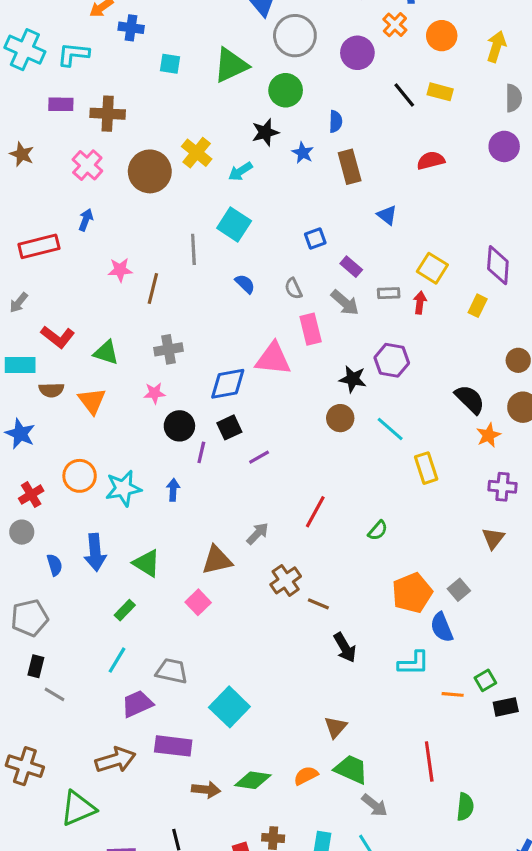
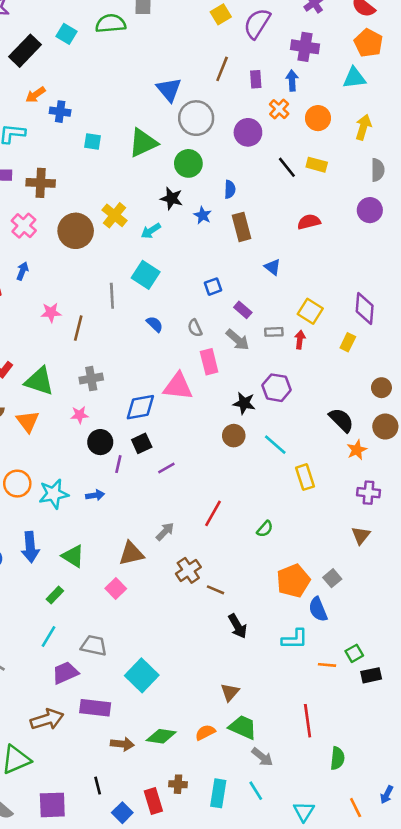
black star: (265, 132) -> (172, 198), turned 30
green triangle: (106, 353) -> (39, 381), size x1.4
blue arrow: (173, 490) -> (95, 495), turned 78

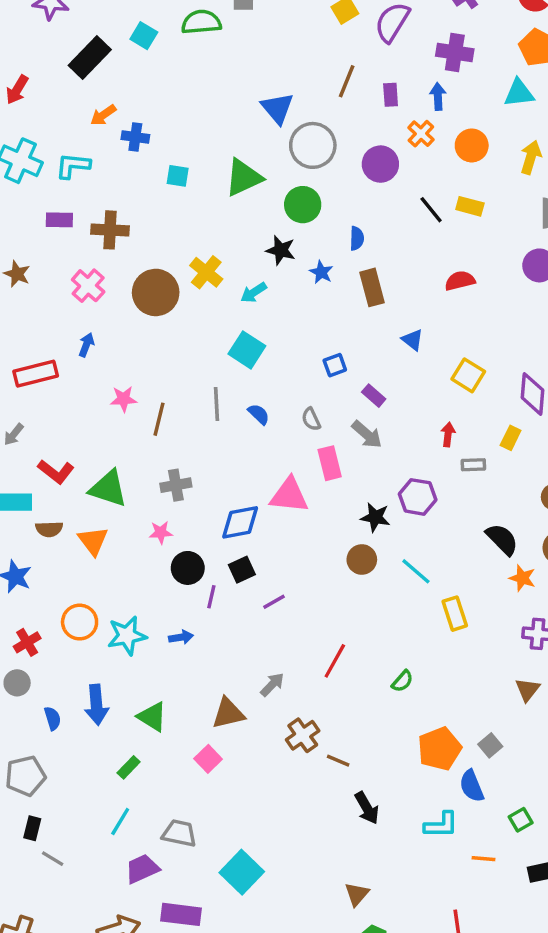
gray line: (112, 296) -> (216, 404), moved
yellow square: (310, 311) -> (468, 375), moved
gray rectangle: (274, 332) -> (473, 465), moved
orange star: (357, 450) -> (522, 578), turned -30
green square: (354, 653) -> (521, 820), moved

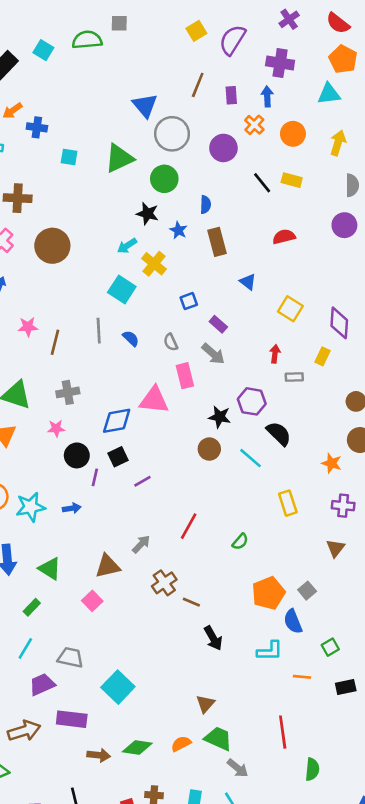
yellow cross: (206, 272) -> (154, 264), moved
black semicircle: (502, 539) -> (279, 434), moved
yellow rectangle: (455, 614) -> (288, 503), moved

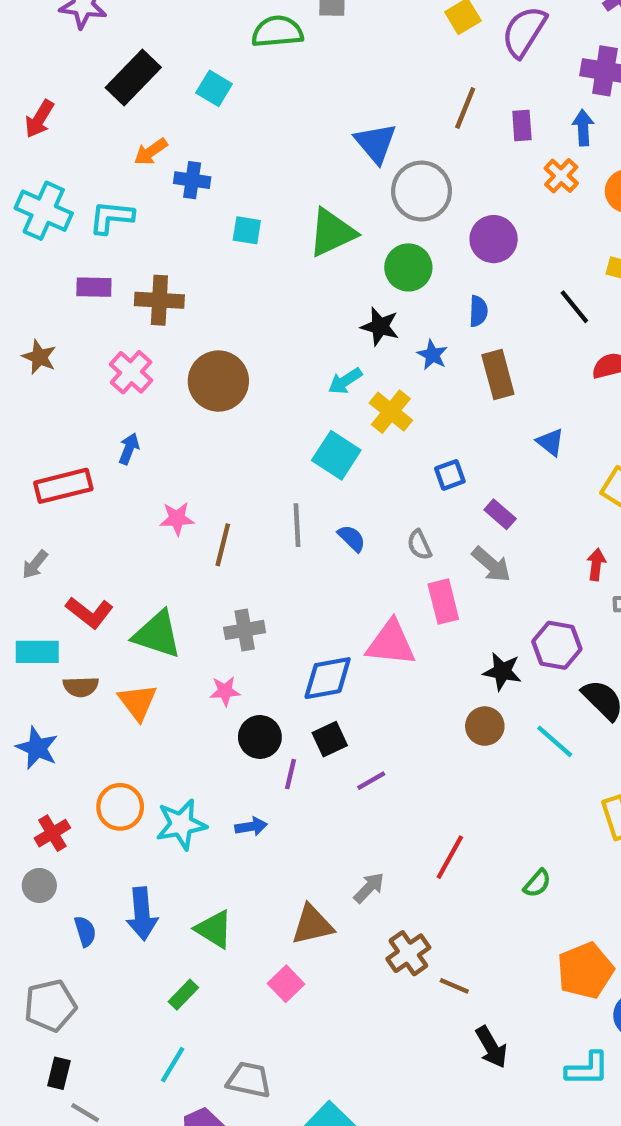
cyan square: (43, 50) -> (214, 88), moved
purple circle: (223, 148) -> (494, 239), moved
black line: (262, 183) -> (574, 307), moved

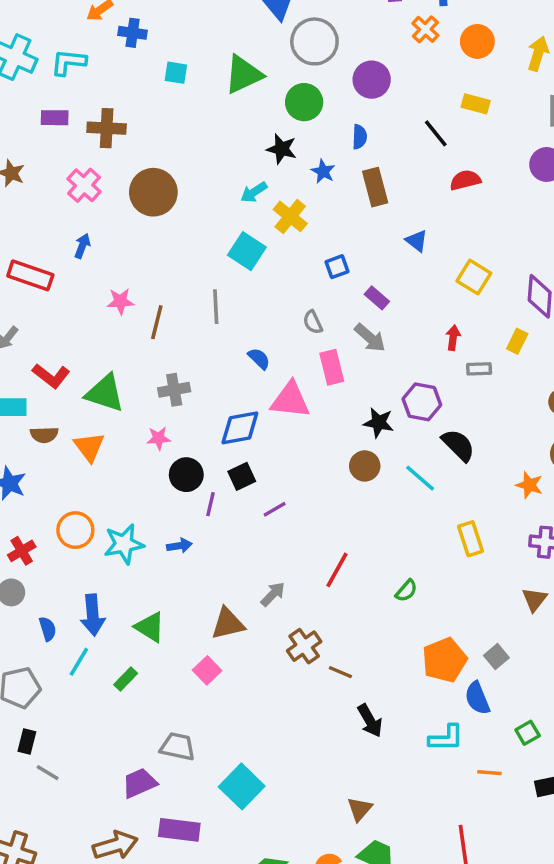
red rectangle: (63, 486) -> (30, 275), turned 33
blue semicircle: (352, 538) -> (259, 359), moved
cyan line: (173, 1065) -> (79, 662), moved

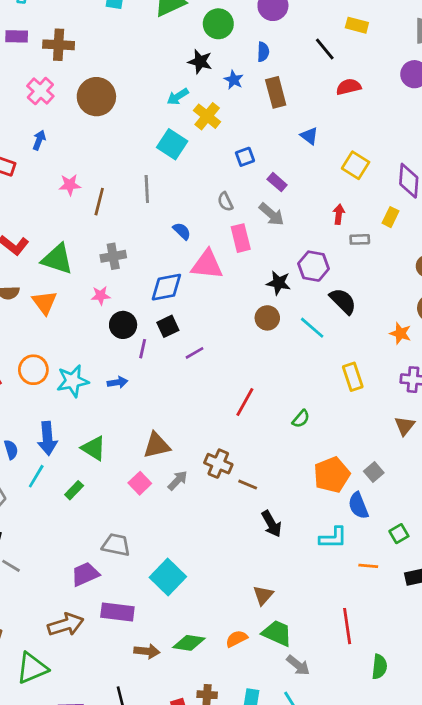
gray arrow: (273, 594) -> (178, 480), moved
brown cross: (304, 646) -> (218, 464), turned -32

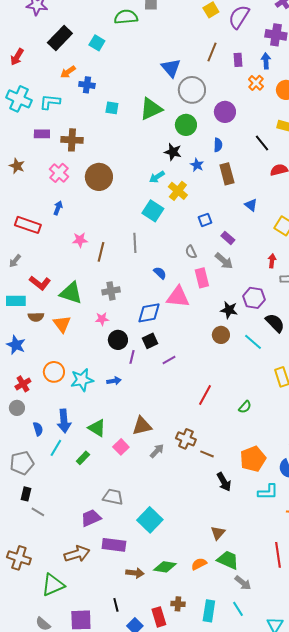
orange pentagon: (332, 475) -> (253, 459), moved
pink square: (140, 483) -> (121, 447), moved

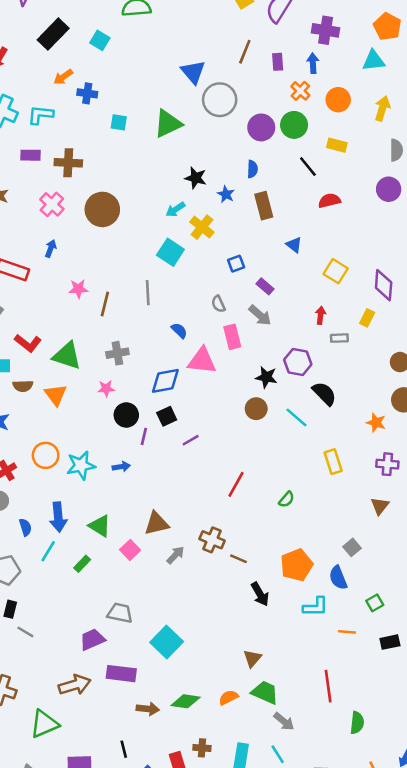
green circle: (186, 125) -> (294, 125), moved

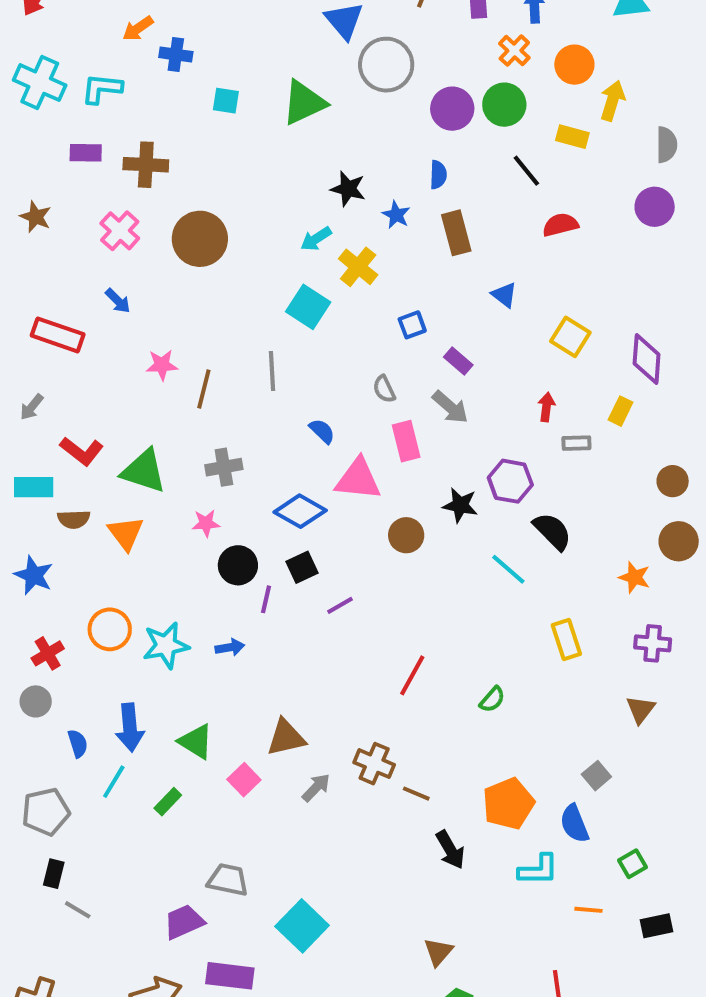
yellow arrow: (382, 109) -> (612, 101), moved
blue arrow: (51, 249) -> (118, 301), turned 114
blue diamond: (165, 381) -> (300, 511), turned 40
brown circle: (256, 409) -> (406, 535), moved

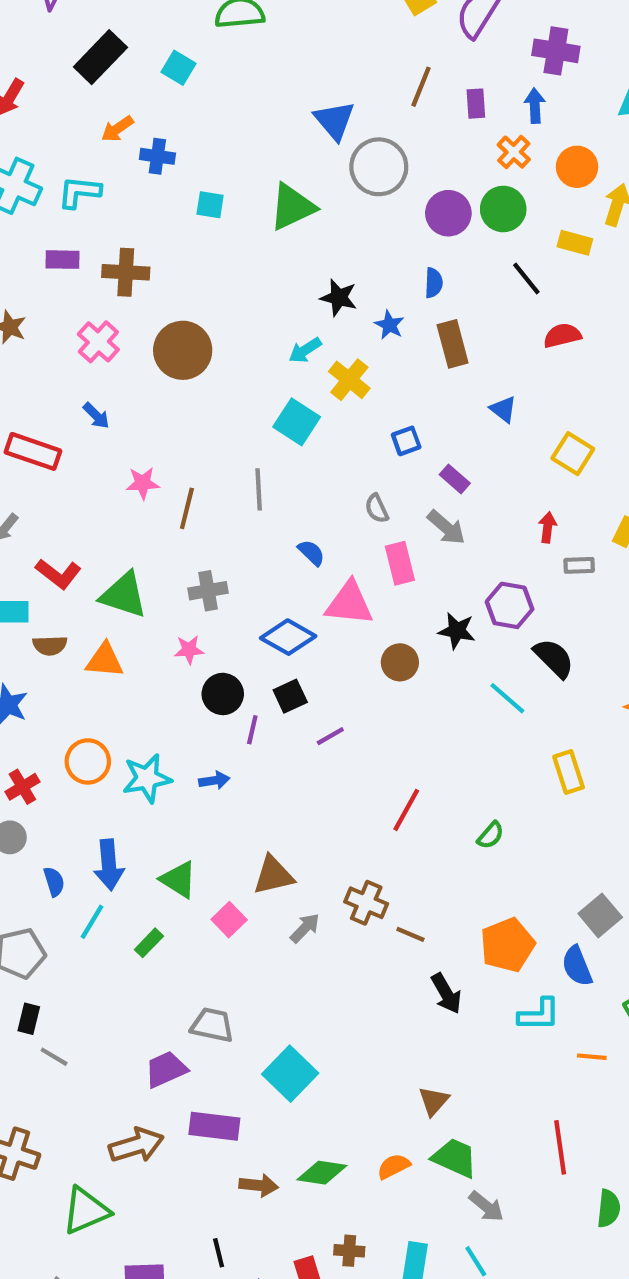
orange triangle: (126, 533) -> (105, 660), turned -48
gray square: (596, 776) -> (600, 915), size x1.4

